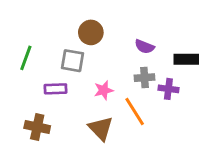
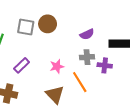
purple semicircle: (144, 47) -> (87, 34), turned -48
gray square: (72, 61) -> (26, 27), moved
purple rectangle: (56, 89) -> (22, 65), turned -42

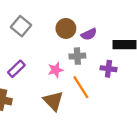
brown circle: (48, 24) -> (66, 28), moved
gray square: (26, 27) -> (21, 26), turned 30
gray cross: (87, 57) -> (77, 56), moved

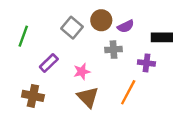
gray square: (21, 26) -> (72, 28), moved
pink star: (56, 70) -> (82, 71), moved
orange line: (81, 87) -> (128, 92), moved, turned 60

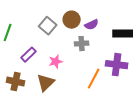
purple cross: (146, 63) -> (117, 65), moved, size x1.5
brown triangle: (88, 97) -> (46, 83), moved, turned 30

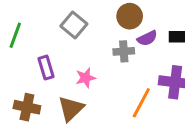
brown circle: (72, 20) -> (130, 16), moved
purple semicircle: (92, 25) -> (147, 38), moved
purple rectangle: (29, 55) -> (46, 68), turned -63

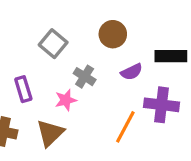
purple semicircle: (147, 38) -> (132, 72), moved
gray cross: (124, 51) -> (85, 77), moved, turned 36

